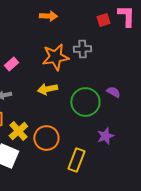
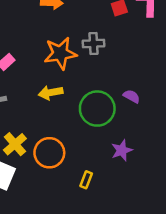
yellow rectangle: (76, 160) -> (86, 180), size x0.6

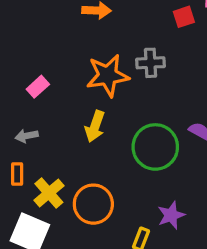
yellow arrow: (51, 93) -> (95, 126), turned -60
purple star: (122, 150) -> (171, 215), moved

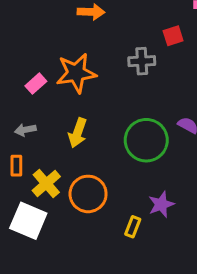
red square: (184, 17) -> (173, 36), moved
orange star: (108, 76) -> (76, 73), moved
yellow arrow: (95, 126) -> (78, 133), moved

